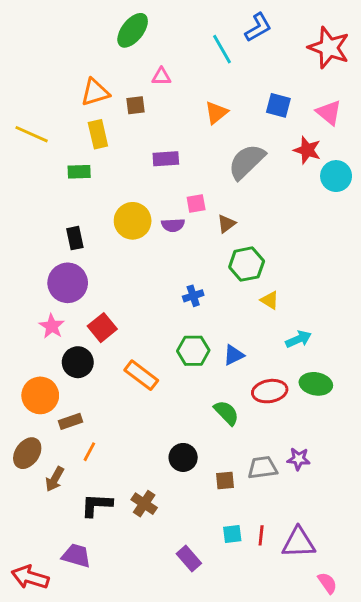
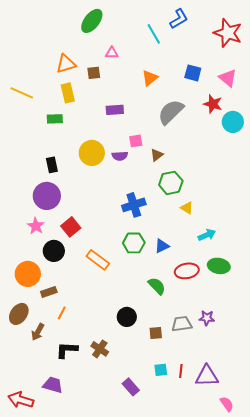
blue cross: (193, 296) -> (134, 205), size x1.6

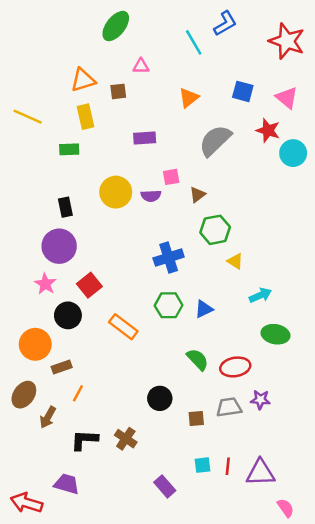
red ellipse: (187, 271) -> (235, 367), moved

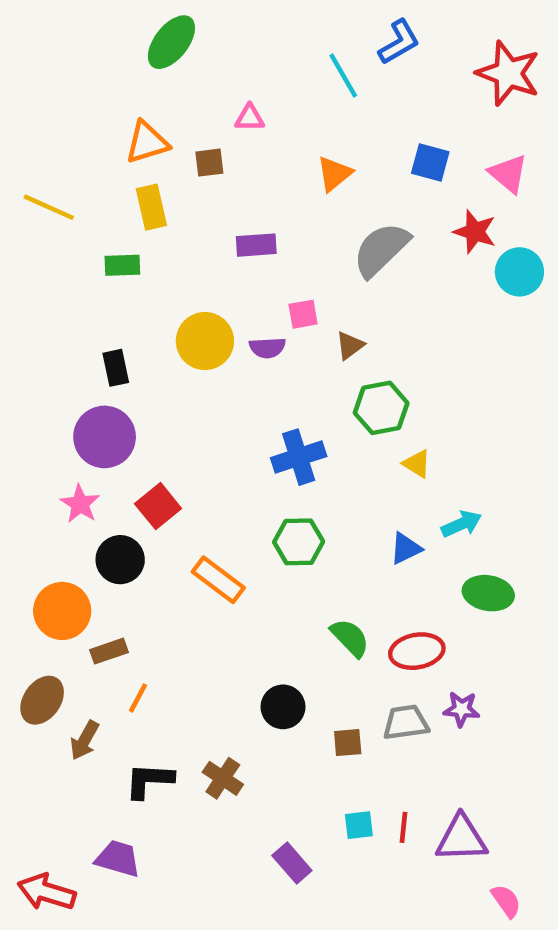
green ellipse: (116, 26) -> (171, 42), moved
blue triangle: (204, 309) -> (406, 548), moved

